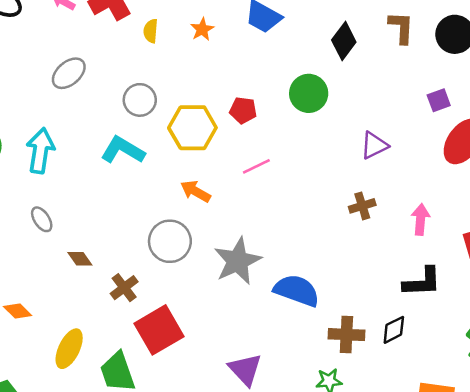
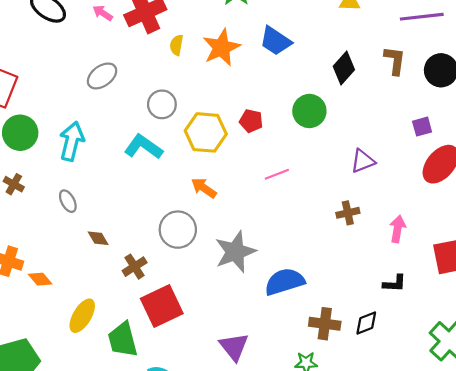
orange star: (202, 29) -> (221, 47), size x1.8
pink line: (256, 166) -> (277, 174), moved
black L-shape: (422, 282) -> (394, 283), size x0.7
blue semicircle: (297, 290) -> (285, 282), turned -42

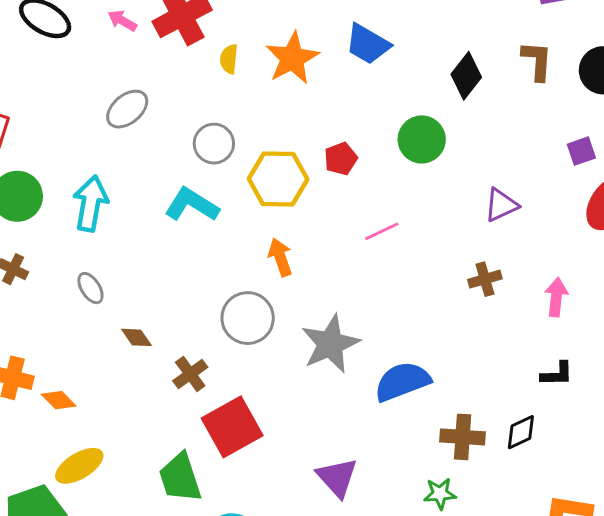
red pentagon: (251, 121) -> (341, 159), turned -30
orange arrow: (204, 188) -> (280, 257), turned 40
yellow ellipse: (82, 316) -> (79, 466), moved, turned 32

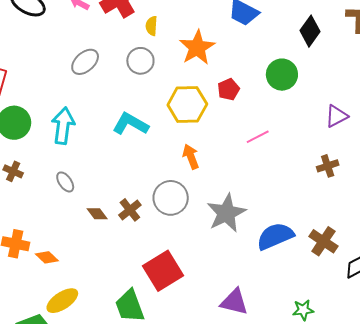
orange star: (292, 58) -> (197, 47), moved
gray circle: (214, 144) -> (140, 61), moved
brown cross: (190, 374) -> (130, 210), moved
brown cross: (463, 437) -> (323, 241), moved, turned 32
purple triangle: (337, 477) -> (234, 302), turned -32

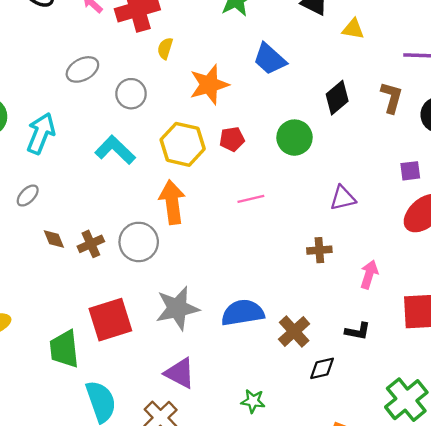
gray circle: (140, 61) -> (131, 94), moved
orange arrow: (191, 157) -> (172, 202), size x1.5
gray ellipse: (65, 182) -> (28, 196), turned 65
gray star: (226, 213) -> (177, 308), moved

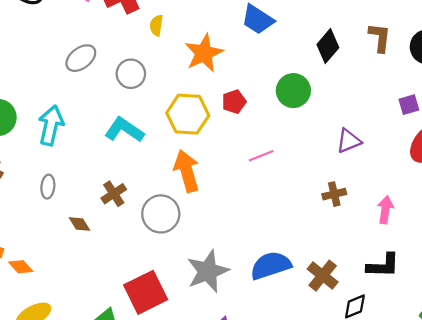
gray ellipse: (28, 196) -> (48, 187), turned -30
brown cross: (91, 244) -> (114, 194), moved
black L-shape: (358, 331) -> (383, 266), size x1.4

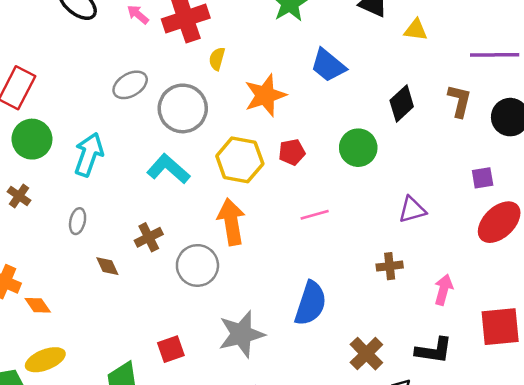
gray circle: (131, 74) -> (183, 108), size x1.5
blue semicircle: (271, 265) -> (311, 303), moved, turned 120
red square: (146, 292) -> (171, 349), size x0.6

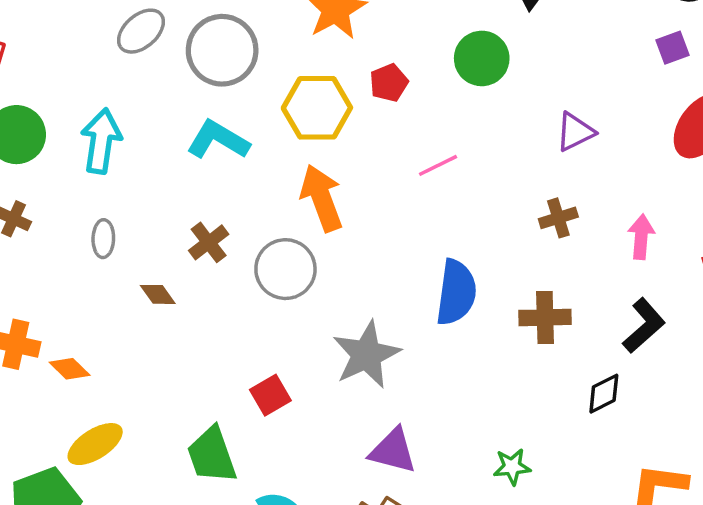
purple square: (483, 178) -> (672, 48), moved
black L-shape: (434, 350) -> (644, 326), turned -39
brown cross: (366, 354) -> (545, 317), moved, turned -36

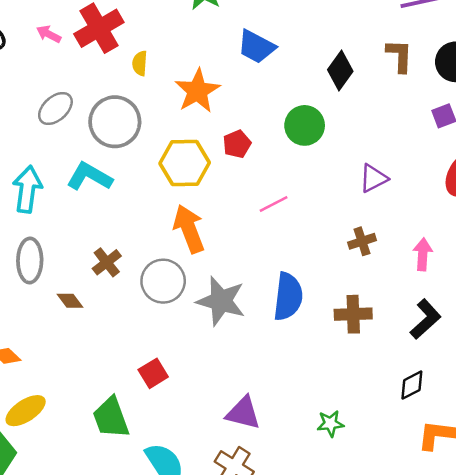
cyan L-shape: (218, 140) -> (89, 177), moved
gray ellipse: (103, 239) -> (30, 260), size x1.6
gray star: (366, 355) -> (221, 301), moved, turned -30
black diamond: (604, 394) -> (412, 385), moved

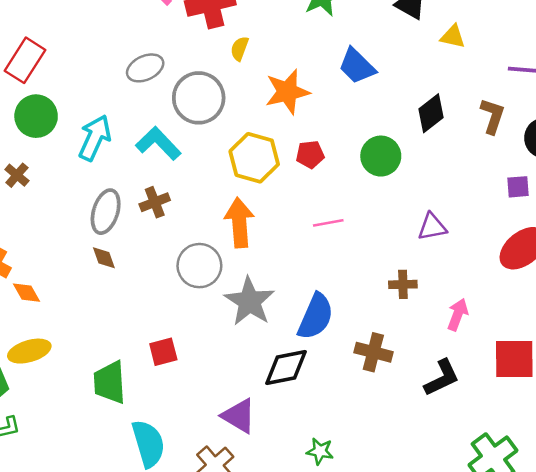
gray ellipse: (30, 260) -> (106, 212), moved
brown cross: (107, 262) -> (155, 202), moved
black diamond: (412, 385) -> (286, 368), moved, size x1.5

